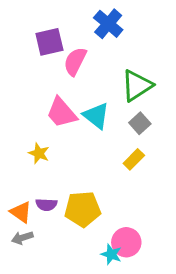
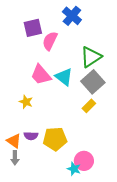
gray square: (140, 123) -> (93, 82), size x1.6
gray arrow: (22, 238) -> (15, 158), turned -72

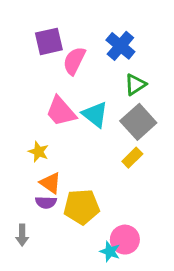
blue cross: (72, 16) -> (120, 46), moved
green triangle: (91, 57) -> (135, 85), size x0.7
orange triangle: (14, 141) -> (50, 183), moved

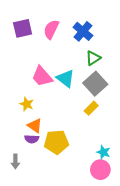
purple square: (49, 41) -> (23, 28), moved
pink semicircle: (74, 61) -> (51, 29), moved
pink circle: (125, 240) -> (100, 170), moved
cyan star: (110, 251) -> (103, 152), moved

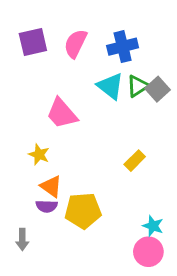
blue cross: (83, 31) -> (123, 47), turned 36
cyan triangle: (66, 79) -> (110, 86), moved
gray square: (95, 84) -> (158, 89), moved, size x0.7

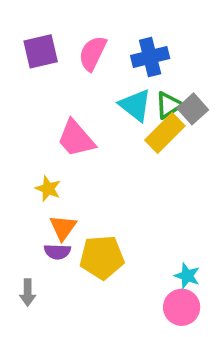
yellow rectangle: (135, 161) -> (165, 133), moved, size x1.5
orange triangle: (51, 186) -> (63, 228), turned 30

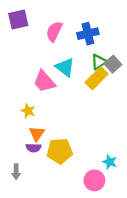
purple square: (41, 51) -> (18, 19), moved
cyan triangle: (135, 105) -> (65, 67), moved
pink circle: (182, 307) -> (94, 180), moved

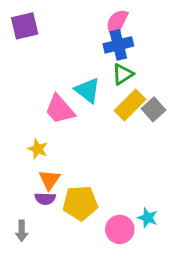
pink semicircle: (54, 31) -> (117, 23), moved
green triangle: (99, 62) -> (123, 74), moved
gray square: (113, 64) -> (153, 109), moved
pink circle: (94, 180) -> (120, 229), moved

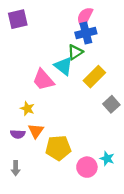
green triangle: (123, 74) -> (75, 52), moved
gray square: (153, 109) -> (111, 104), moved
purple semicircle: (45, 199) -> (18, 134), moved

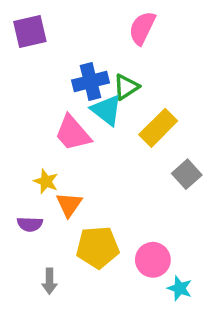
blue cross: (86, 33) -> (90, 82), moved
orange triangle: (36, 131) -> (69, 205), moved
cyan star: (107, 159) -> (180, 288), moved
pink circle: (87, 167) -> (153, 260), moved
gray arrow: (16, 168) -> (49, 281), moved

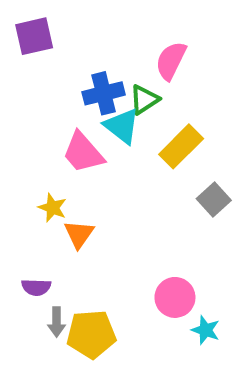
pink semicircle: (142, 28) -> (171, 61), moved
purple semicircle: (30, 224) -> (36, 287), moved
yellow pentagon: (98, 247) -> (91, 334), moved

